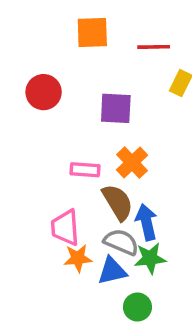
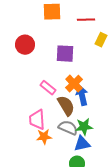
pink rectangle: (85, 170) -> (48, 88), turned 35
blue arrow: (146, 222) -> (82, 96), moved
green star: (150, 258) -> (84, 127), moved
blue triangle: (112, 271) -> (82, 144), moved

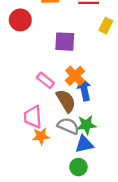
red circle: (25, 45) -> (20, 20), moved

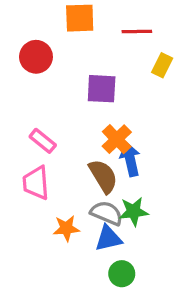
pink rectangle: (45, 80) -> (43, 141), moved
pink trapezoid: (33, 117) -> (36, 183), moved
blue triangle: (84, 144) -> (108, 238), moved

